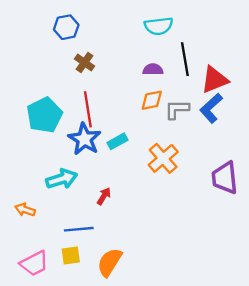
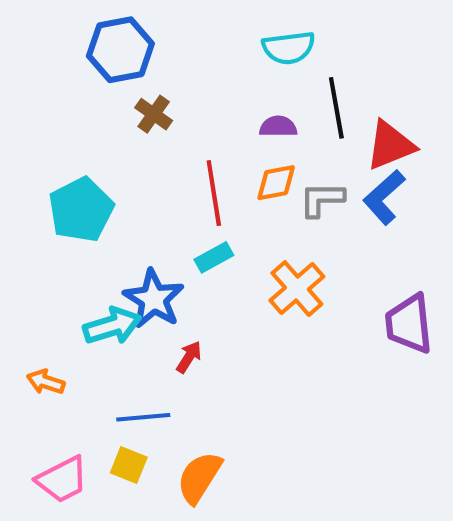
blue hexagon: (66, 27) -> (120, 50), size x1.4
red line: (88, 109) -> (214, 193), moved
blue star: (84, 139) -> (154, 299), moved
yellow square: (71, 255) -> (129, 465), turned 30

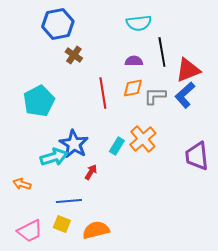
cyan rectangle: (214, 257) -> (117, 146), moved, turned -30
orange semicircle: (199, 477) -> (96, 230), turned 44

